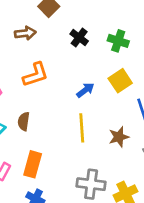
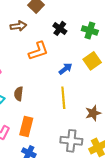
orange L-shape: (35, 75) -> (38, 51), moved
brown star: (119, 137) -> (93, 113), moved

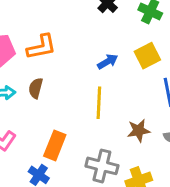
orange L-shape: (38, 51) -> (41, 47), moved
orange rectangle: (26, 127) -> (55, 145), moved

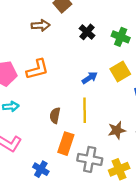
brown semicircle: (36, 88) -> (55, 115), moved
orange rectangle: (55, 145) -> (66, 144), moved

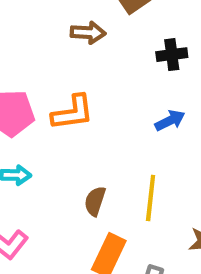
black cross: (87, 32) -> (172, 55), turned 35
blue arrow: (90, 78) -> (170, 120), moved

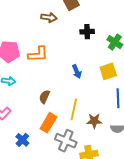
blue arrow: (170, 120) -> (77, 71), moved, turned 88
yellow line: (151, 198) -> (74, 109), moved

